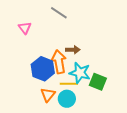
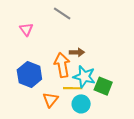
blue hexagon: (43, 69) -> (29, 74), moved
cyan circle: (67, 99) -> (81, 104), moved

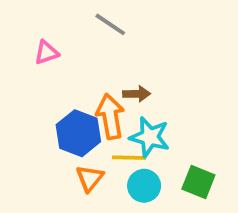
pink triangle: (26, 29) -> (46, 53), turned 48
blue hexagon: (29, 74) -> (78, 133), moved
green square: (103, 86) -> (198, 182), moved

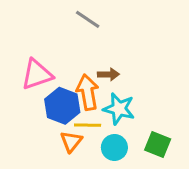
pink triangle: (46, 53) -> (37, 74), moved, size x1.6
yellow line: (129, 158) -> (88, 125), moved

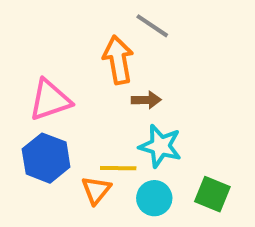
gray line: (88, 19) -> (152, 26), moved
orange arrow: (88, 92) -> (118, 60), moved
blue hexagon: (62, 106) -> (46, 158), moved

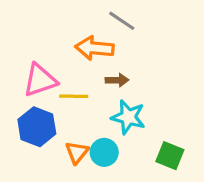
orange arrow: (118, 60) -> (95, 48), turned -75
yellow line: (118, 168) -> (74, 96), moved
cyan circle: (154, 198) -> (104, 152), moved

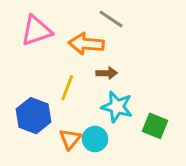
pink triangle: (40, 80) -> (36, 31), moved
yellow line: (74, 96) -> (67, 88), turned -70
green square: (170, 156) -> (155, 126), moved

